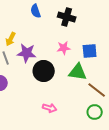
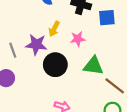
yellow arrow: (11, 39) -> (54, 29), moved
blue square: (90, 51) -> (107, 18), moved

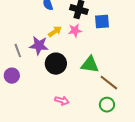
yellow arrow: (54, 29) -> (55, 31), turned -152
pink star: (78, 39) -> (75, 30), moved

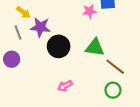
pink star: (75, 30) -> (89, 11), moved
yellow arrow: (55, 31) -> (23, 12), moved, turned 72
pink arrow: (62, 101) -> (65, 86), turned 136

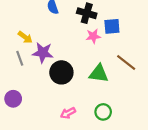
purple circle: (12, 59) -> (13, 99), moved
brown line: (115, 67) -> (126, 63), moved
green circle: (113, 90) -> (103, 112), moved

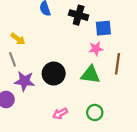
pink star: (93, 36) -> (96, 49), moved
purple star: (43, 53) -> (24, 81), moved
brown line: (126, 63) -> (117, 64), turned 60

